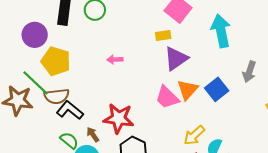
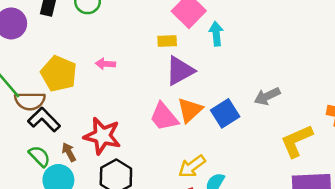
cyan arrow: (221, 31) -> (216, 34), moved, size x0.6
yellow pentagon: (56, 61) -> (59, 74), moved
gray arrow: (249, 72) -> (267, 96), turned 40

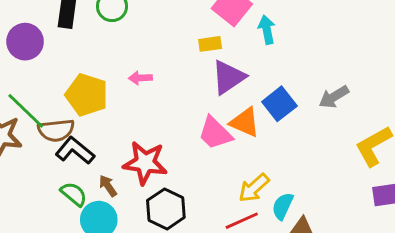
orange triangle: (190, 110) -> (245, 122), turned -48
blue square: (225, 113) -> (279, 104), moved

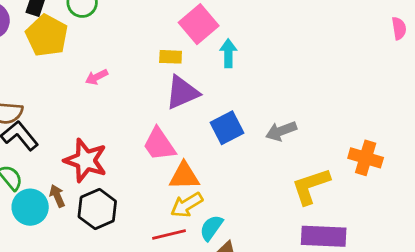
pink arrow: (140, 78) -> (97, 77), turned -35
yellow pentagon: (87, 95) -> (47, 35), moved
orange triangle: (245, 122) -> (184, 176), moved, turned -36
brown arrow: (108, 186) -> (57, 196), moved

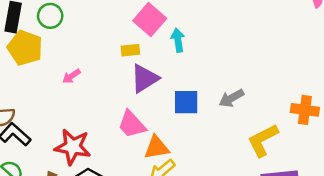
blue square: (227, 128) -> (186, 102), turned 36

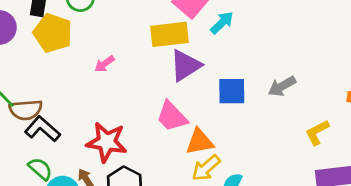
cyan arrow: (178, 40) -> (222, 23), turned 55
yellow rectangle: (130, 50) -> (169, 34), size x1.8
yellow L-shape: (263, 140) -> (317, 132), size x0.7

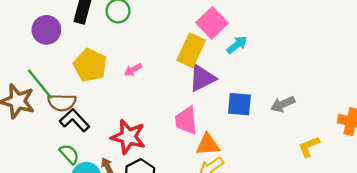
yellow pentagon: (53, 33) -> (90, 65), moved
yellow rectangle: (169, 34) -> (191, 50), turned -64
pink trapezoid: (172, 116) -> (186, 121), turned 32

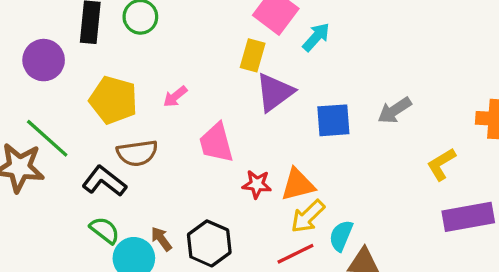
yellow rectangle: (191, 50) -> (253, 55), size x0.7
brown semicircle: (62, 102) -> (137, 153), moved
pink trapezoid: (186, 121) -> (216, 143), moved
red star: (128, 137) -> (257, 184), moved, size x0.6

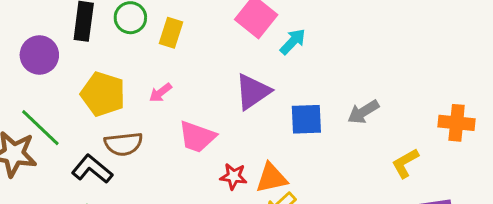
yellow rectangle: (253, 55) -> (171, 33), moved
pink trapezoid: (216, 143) -> (197, 137), turned -57

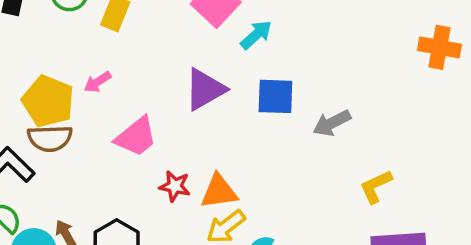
yellow pentagon: (103, 94) -> (48, 101), moved
blue square: (306, 119) -> (275, 96), moved
orange cross: (457, 123) -> (439, 47), moved
pink trapezoid: (197, 137) -> (136, 137), turned -63

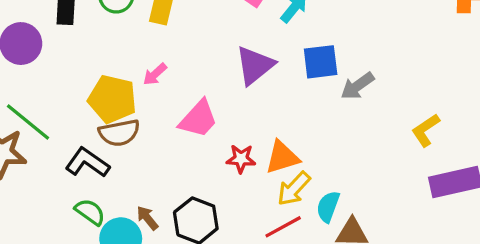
gray arrow: (332, 123) -> (357, 86), moved

